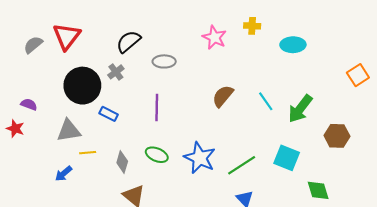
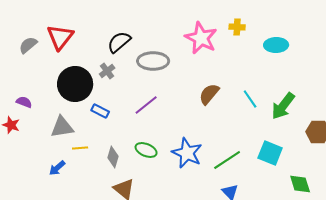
pink star: (214, 37) -> (201, 38), size x1.4
gray ellipse: (164, 61) -> (153, 61), size x1.4
purple line: (157, 108) -> (146, 105), turned 50

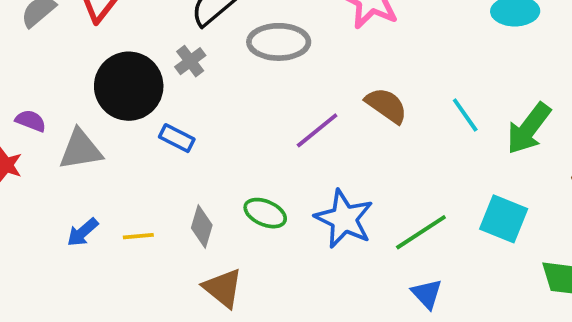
brown semicircle: (209, 94) -> (386, 105), turned 85
purple line: (146, 105) -> (317, 130), moved
gray triangle: (62, 127) -> (81, 150), moved
yellow line: (80, 148) -> (138, 236), moved
blue arrow: (57, 168) -> (83, 232), moved

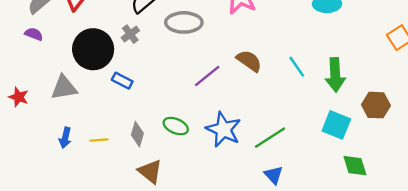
purple semicircle: (31, 121) -> (34, 34), moved
green arrow: (529, 128) -> (335, 75), turned -40
cyan square: (504, 219) -> (336, 125), moved
blue arrow: (83, 232) -> (65, 138), turned -36

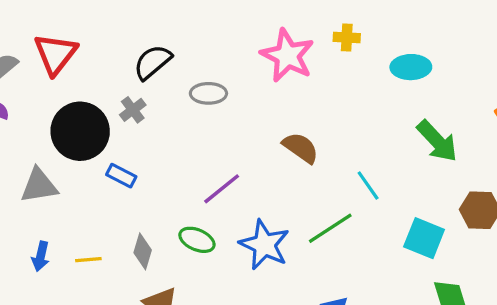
gray ellipse: (184, 22) -> (208, 93), size x0.7
cyan line: (297, 67) -> (368, 186), moved
green arrow: (335, 75) -> (437, 141), moved, turned -40
purple line: (207, 76) -> (222, 189), moved
green line: (270, 138) -> (330, 228), moved

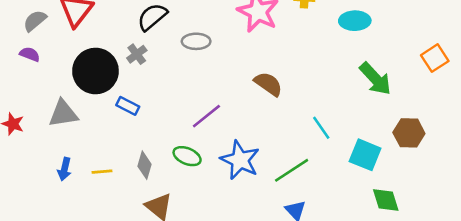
cyan line: (368, 186) -> (321, 128), moved
green line: (330, 228) -> (292, 170), moved

